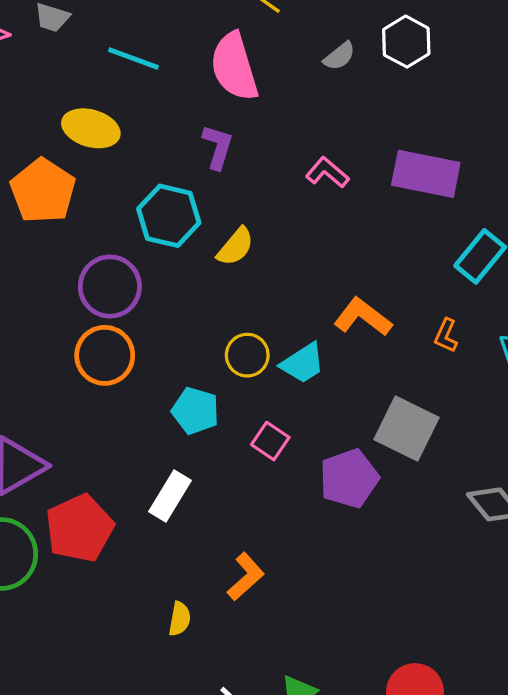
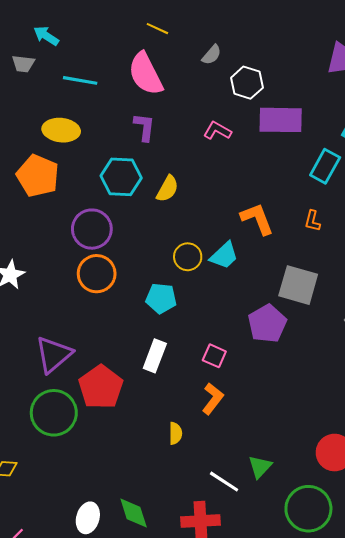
white hexagon: (406, 42) -> (247, 83), moved
orange L-shape: (363, 317) -> (257, 219), turned 42
pink square: (270, 441) -> (214, 356), moved

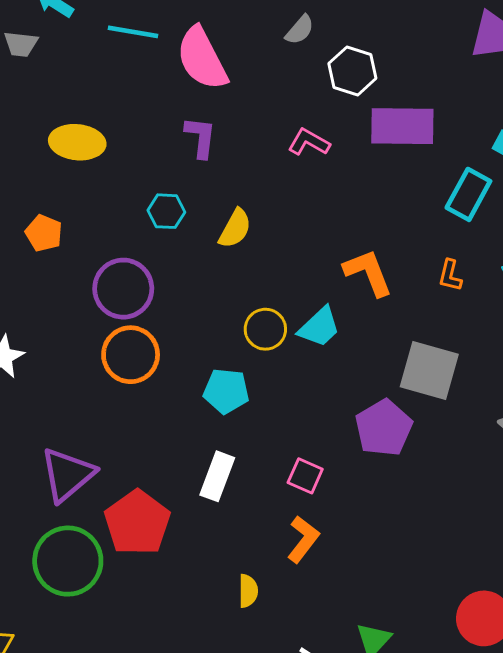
cyan line: (80, 80) -> (133, 32), moved
orange pentagon: (38, 176) -> (44, 233), moved, size x0.6
cyan hexagon: (121, 177) -> (166, 211), size x0.6

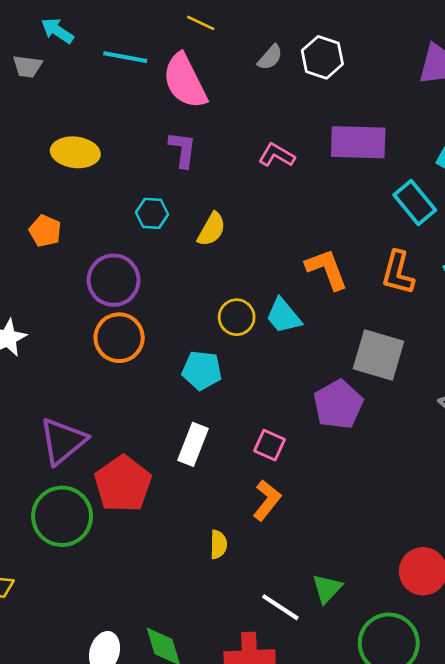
white hexagon: (352, 71) -> (322, 57), moved
cyan rectangle: (468, 194) -> (415, 202), turned -69
orange L-shape: (450, 275) -> (398, 273), size x1.6
cyan trapezoid: (319, 327) -> (284, 316), turned 93

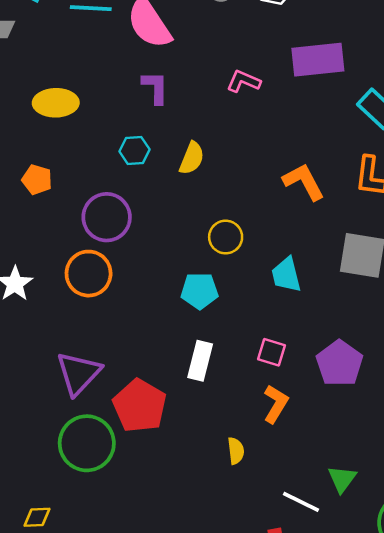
cyan trapezoid: (284, 316) -> (286, 275), moved, turned 33
orange circle: (119, 338) -> (89, 274), moved
purple pentagon: (338, 404) -> (339, 363), moved

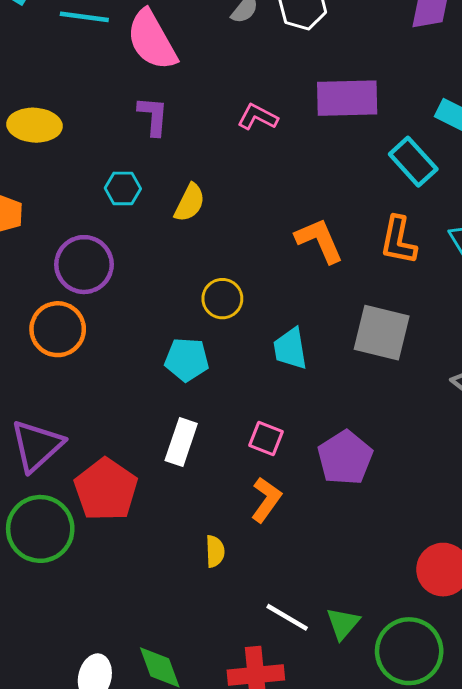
green triangle: (342, 479) -> (343, 623), moved

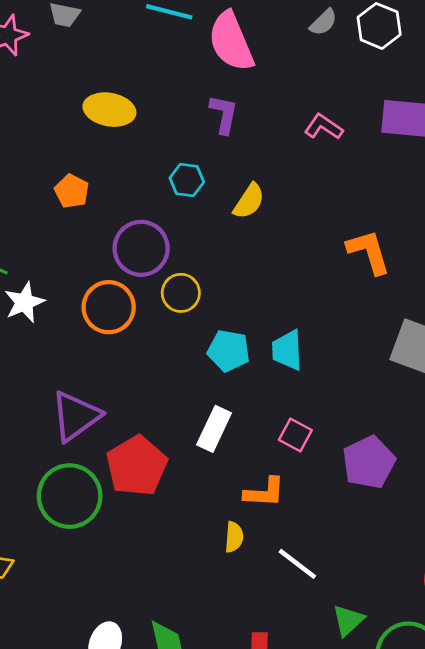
yellow circle: (222, 299) -> (181, 293), moved
cyan trapezoid: (290, 349) -> (287, 350), moved
orange L-shape: (266, 500) -> (264, 492), moved, turned 51
white line: (287, 617) -> (297, 564), moved

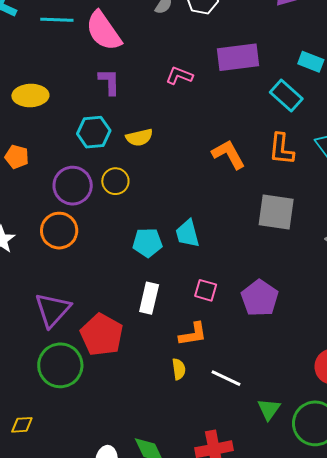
cyan hexagon: (187, 180) -> (94, 132), size x1.4
yellow semicircle: (249, 201) -> (139, 137), turned 56
yellow circle: (181, 293) -> (115, 181), moved

